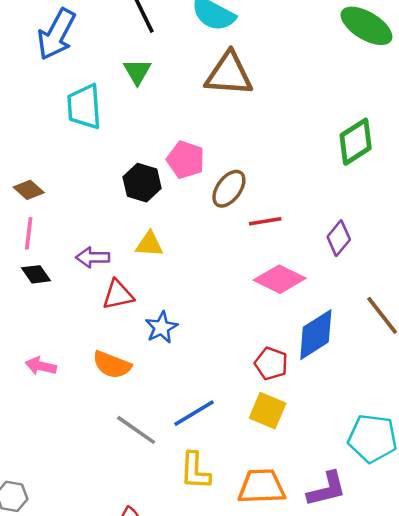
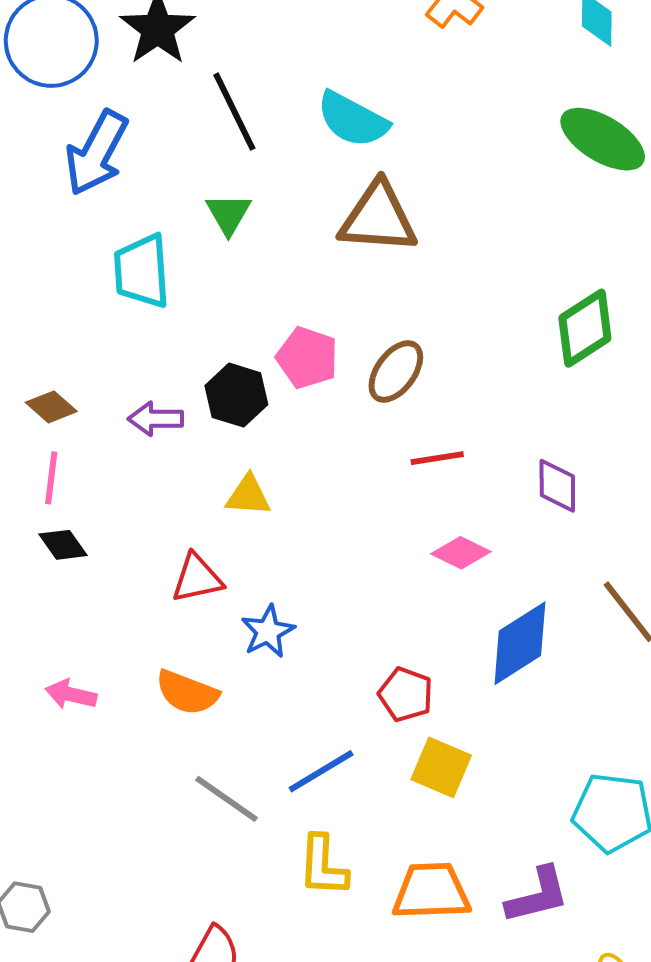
brown ellipse: (229, 189) -> (396, 371), moved
purple diamond: (339, 238) -> (557, 486), turned -40
purple arrow: (93, 257) -> (156, 419), moved
pink diamond: (280, 279) -> (461, 553), size x0.7
red pentagon: (271, 364) -> (406, 694), moved

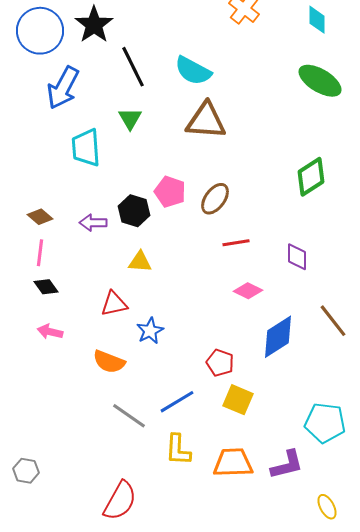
pink arrow: (71, 694) -> (50, 332), moved

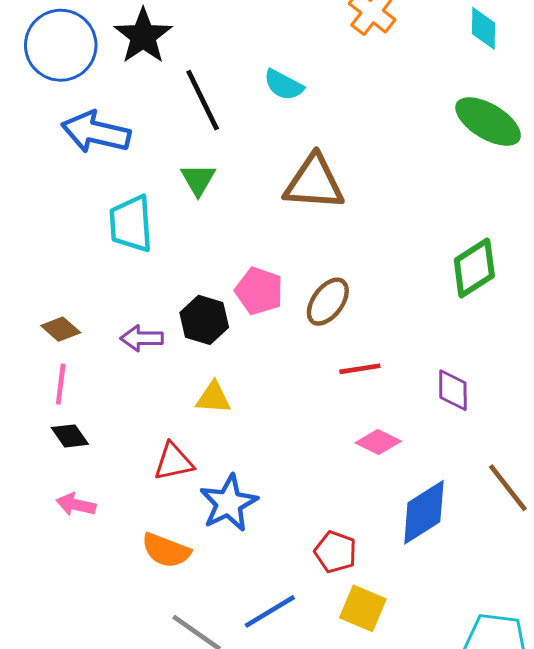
cyan semicircle: (193, 71) -> (284, 85), moved, size x0.7
blue arrow: (63, 88) -> (96, 132), turned 75
blue star: (150, 331) -> (229, 503), size x1.4

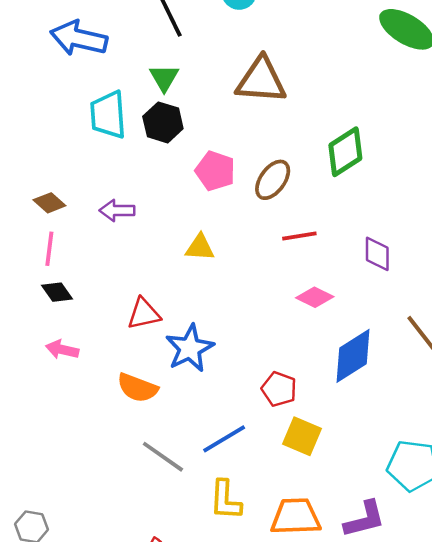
green diamond: (474, 268) -> (345, 152), moved
black hexagon: (204, 320) -> (163, 122), moved
yellow triangle: (213, 398) -> (200, 247), moved

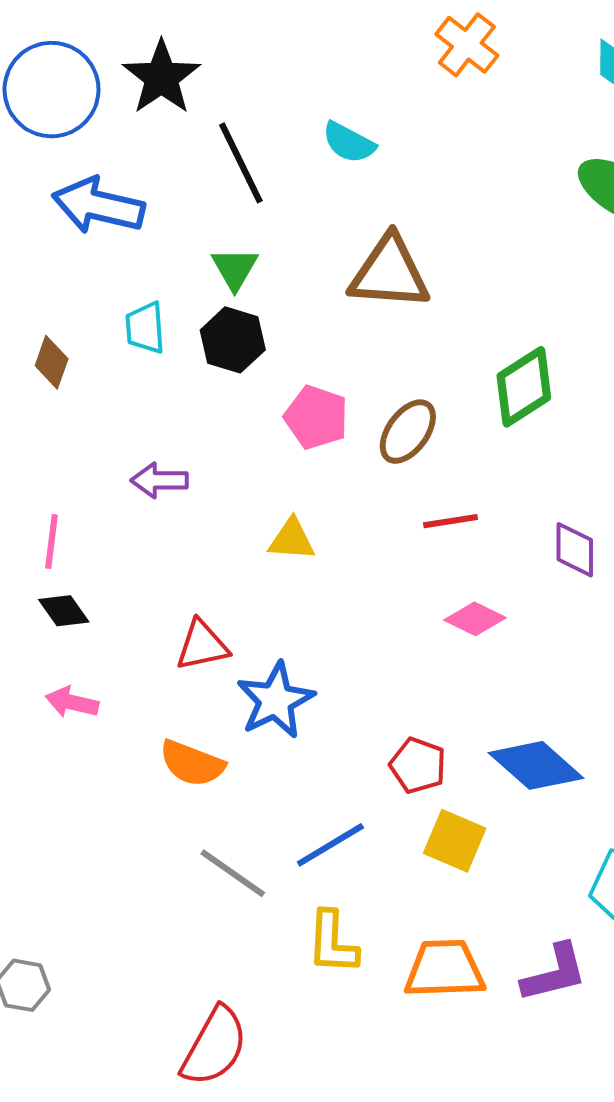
cyan trapezoid: (108, 115) -> (145, 328), size x0.7
brown diamond: (49, 203) -> (52, 362), moved, turned 68
blue diamond: (353, 356) -> (536, 765), moved, turned 74

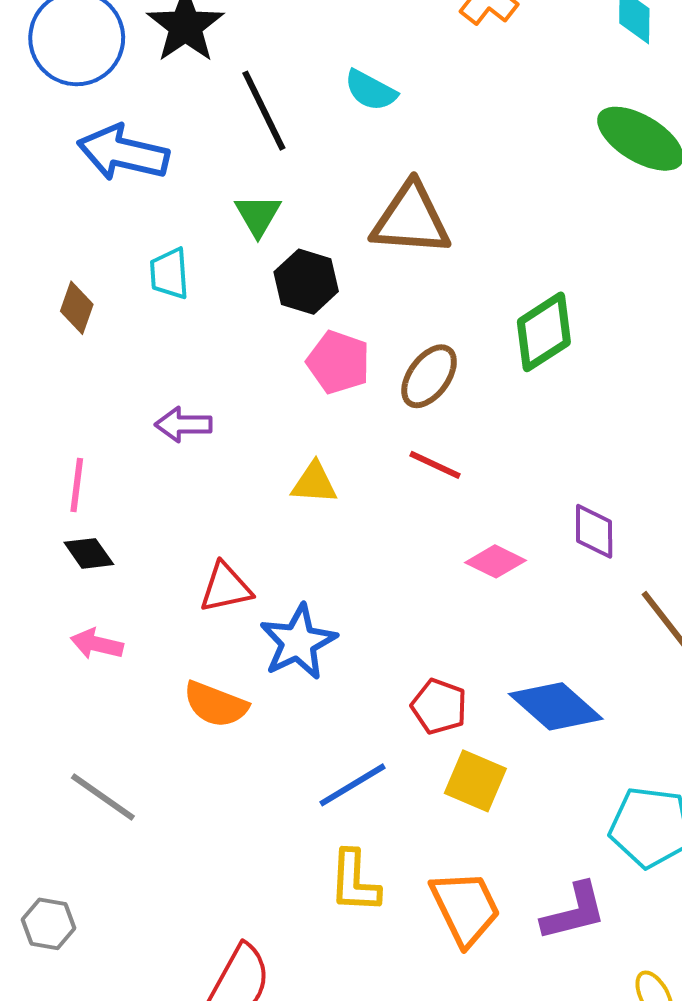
black hexagon: (233, 340) -> (306, 282), moved
red line: (451, 521) -> (435, 465), moved, turned 34
purple diamond: (575, 550) -> (594, 531), moved
gray line: (233, 873) -> (103, 797), moved
orange trapezoid: (444, 969) -> (465, 908), turned 66

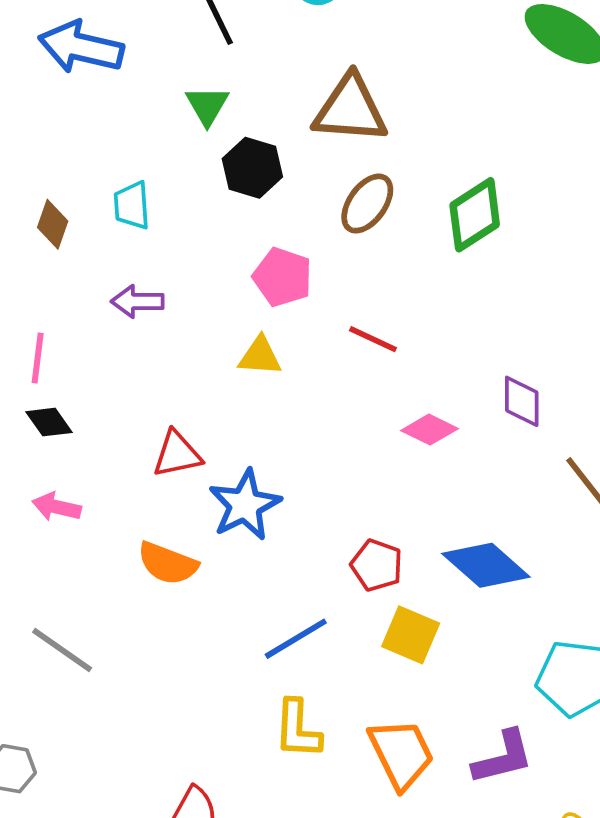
cyan trapezoid: (169, 274) -> (132, 205), moved
brown diamond: (77, 308) -> (53, 224), moved
pink pentagon: (338, 362) -> (283, 277), moved
brown ellipse: (429, 376) -> (367, 204), moved

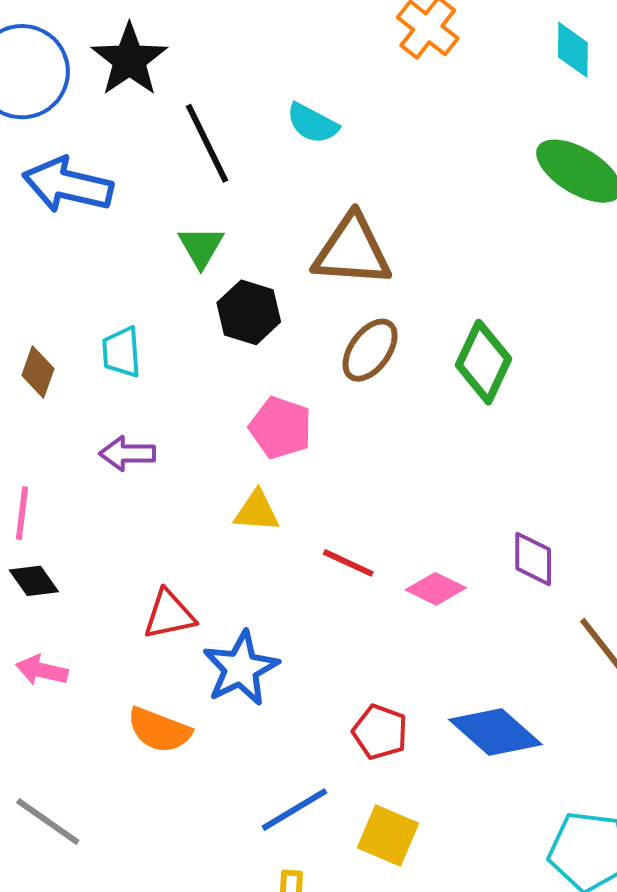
green diamond: (475, 215) -> (483, 362), turned -32
red line: (373, 339) -> (348, 563), moved
yellow square: (411, 635) -> (388, 835), moved

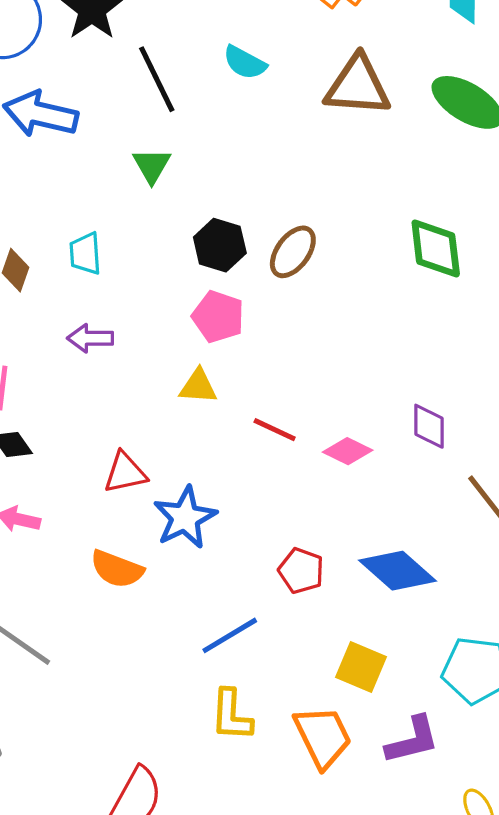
brown triangle: (352, 251) -> (358, 86), moved
black hexagon: (249, 312) -> (220, 245), moved
green diamond: (483, 362) -> (436, 249), moved, turned -32
yellow square: (388, 835) -> (361, 667), moved

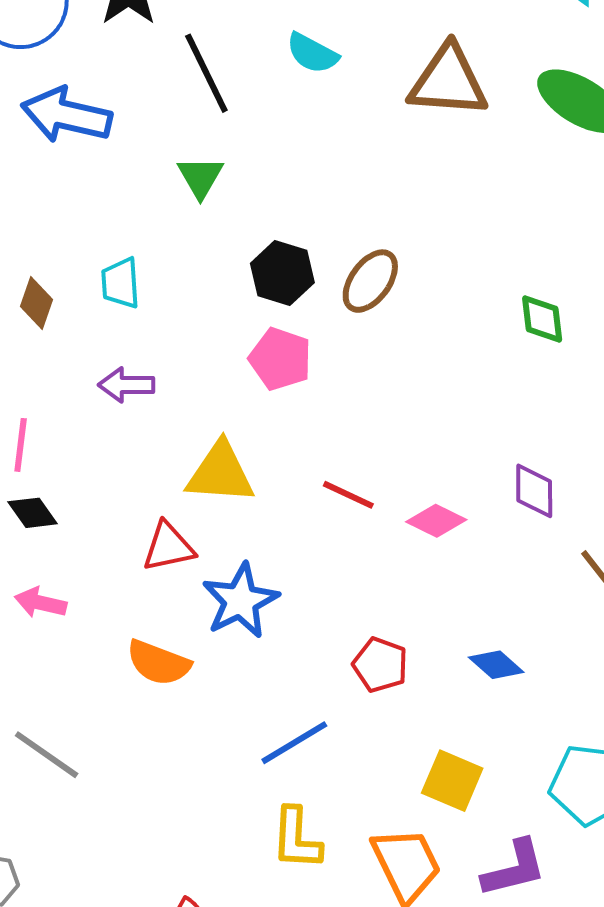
green diamond: (436, 249) -> (542, 319), moved, size x0.7
yellow triangle: (198, 386) -> (220, 473), moved, size x1.5
blue diamond: (397, 571) -> (496, 665), size x0.6

